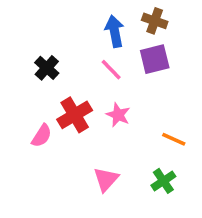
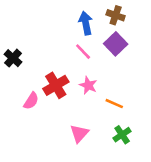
purple square: (155, 59) -> (116, 44), turned -30
black cross: (47, 68) -> (13, 58), moved
orange line: (174, 139) -> (114, 104), moved

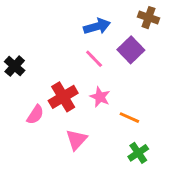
brown cross: (116, 15) -> (149, 18), moved
blue arrow: (86, 23) -> (97, 26), turned 85
pink triangle: (79, 133) -> (76, 140), moved

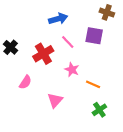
blue arrow: (97, 26) -> (58, 19), moved
purple square: (131, 50) -> (94, 36), turned -36
red cross: (63, 97) -> (43, 54), moved

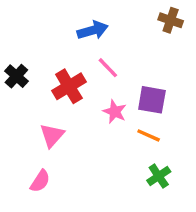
purple square: (94, 36) -> (152, 100), moved
pink semicircle: (25, 82) -> (40, 181), moved
pink triangle: (55, 100) -> (52, 135), moved

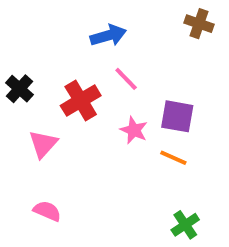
pink triangle: (52, 135) -> (43, 144), moved
green cross: (159, 176) -> (185, 225), moved
pink semicircle: (40, 181) -> (47, 211), turned -100

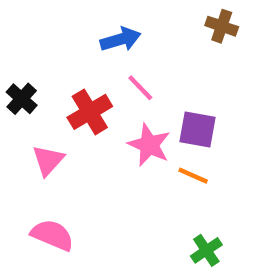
pink star: (134, 130) -> (149, 145), size x1.4
pink semicircle: (47, 211) -> (52, 235), size x1.4

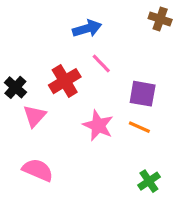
black cross: (22, 99) -> (15, 87), moved
pink star: (149, 145) -> (98, 125), moved

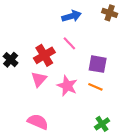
blue arrow: (87, 29) -> (72, 16), moved
pink triangle: (35, 116) -> (39, 79), moved
pink semicircle: (38, 170) -> (38, 122), moved

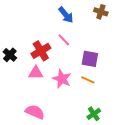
blue arrow: (72, 16) -> (66, 15), turned 66
pink triangle: (39, 79) -> (36, 73), turned 49

